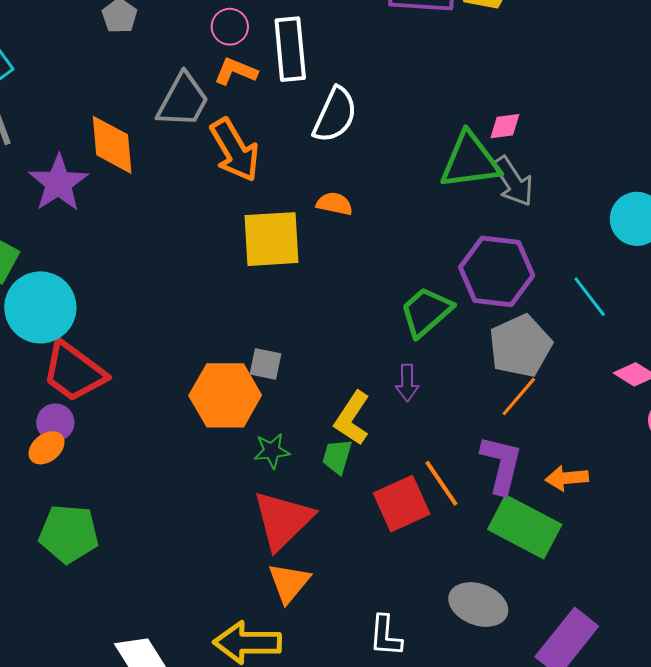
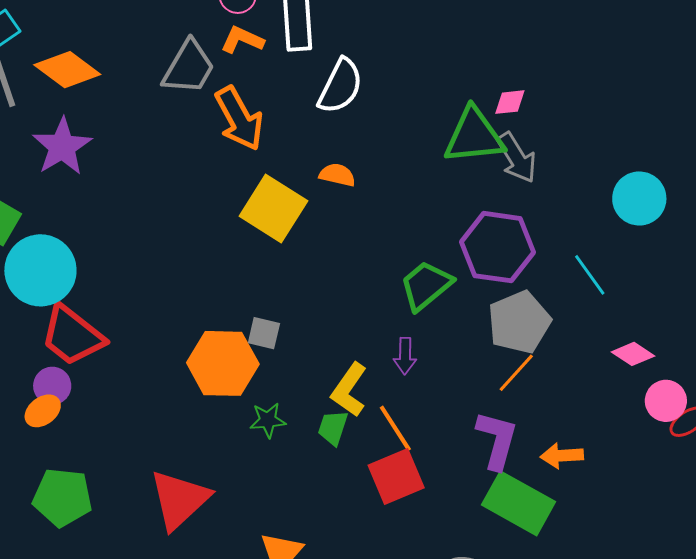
orange diamond: (112, 145) -> (67, 70), moved, turned -50
yellow square: (272, 239) -> (273, 209), turned 34
orange line: (441, 483) -> (395, 428), moved
red triangle: (283, 520) -> (179, 500), moved

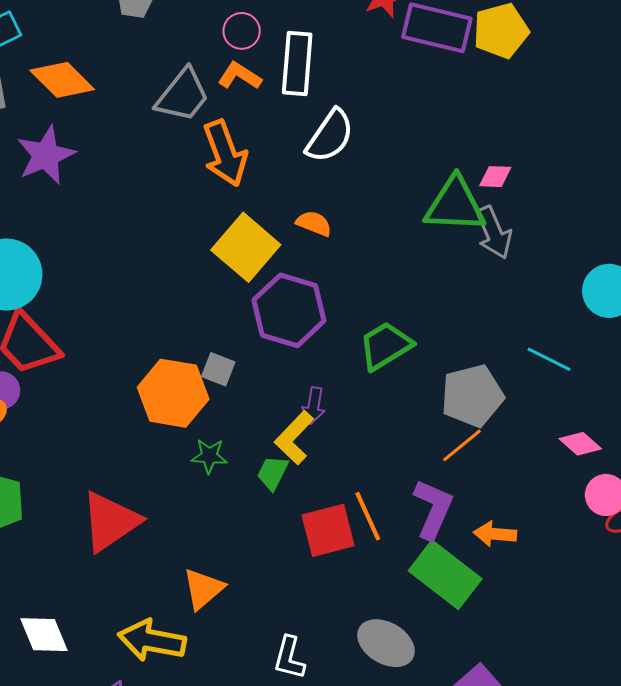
purple hexagon: (497, 247) -> (289, 310), moved
cyan line: (590, 275) -> (549, 359), turned -36
purple arrow: (405, 356) -> (314, 406), moved
orange line: (395, 428) -> (368, 516), moved

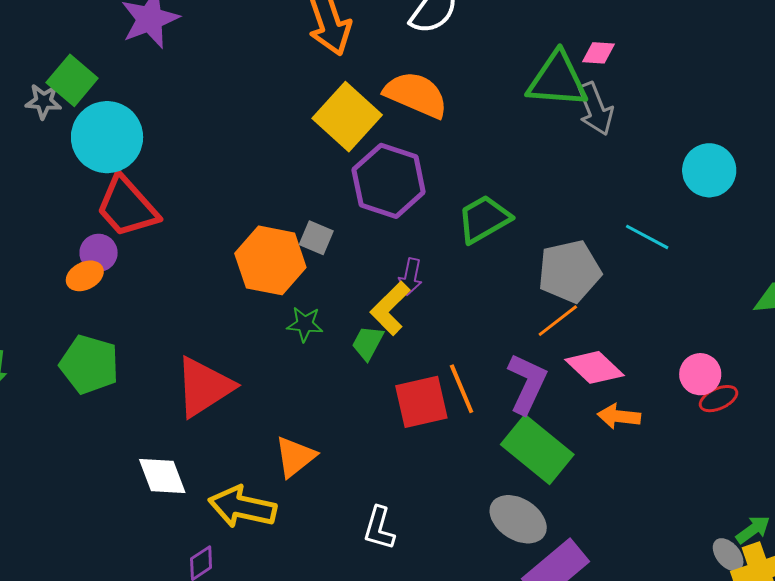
orange semicircle: (314, 223) -> (416, 95), size x1.8
pink diamond: (580, 444) -> (594, 367), moved, size x1.4
orange arrow: (495, 534) -> (619, 416), moved
white diamond: (44, 635) -> (162, 476), moved
gray ellipse: (386, 643) -> (518, 519), moved

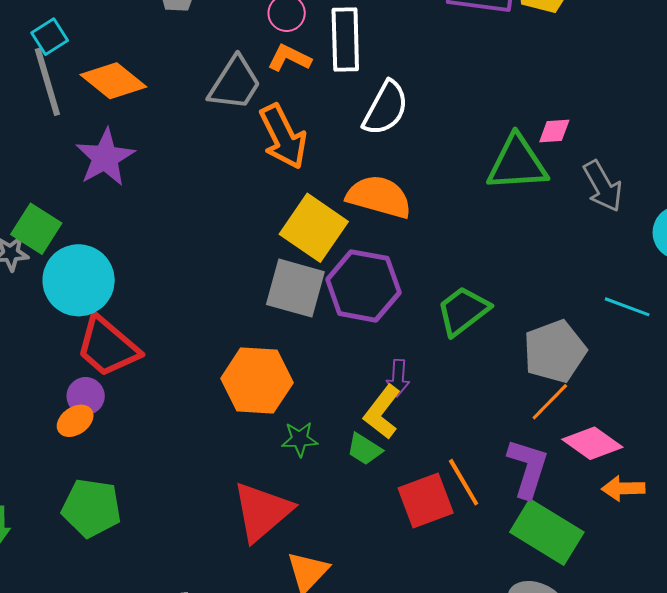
gray arrow: (595, 109) -> (603, 186), moved
gray square: (316, 238) -> (295, 288), moved, size x1.8
green trapezoid: (368, 343) -> (364, 449), turned -78
red triangle: (204, 387) -> (262, 512), moved

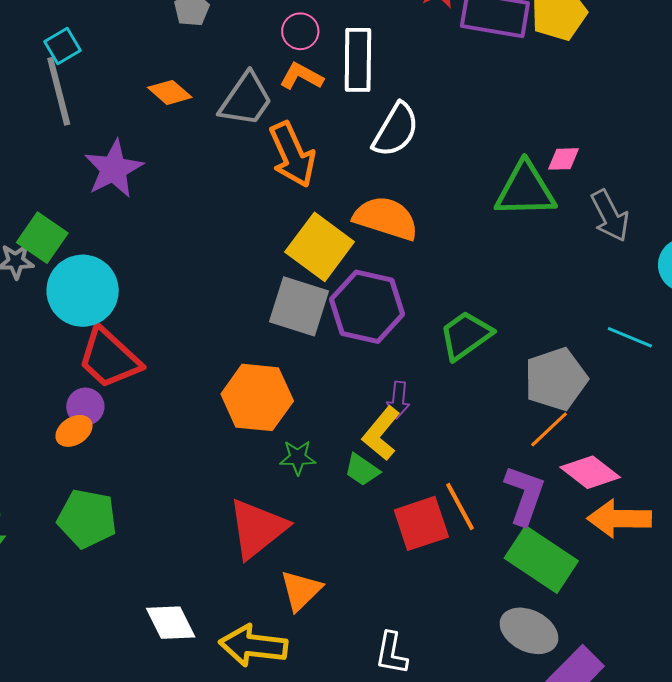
orange diamond: (113, 81) -> (170, 92), moved, size x0.7
orange arrow: (623, 488) -> (619, 519), size x1.5

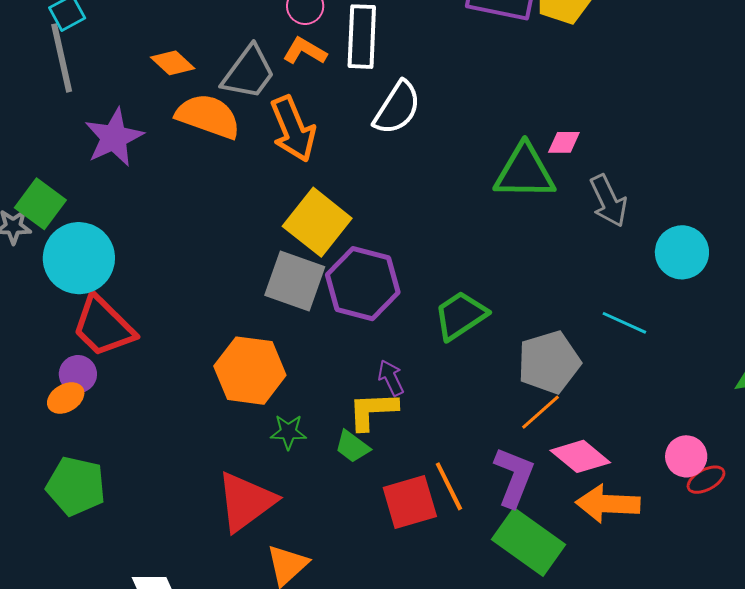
orange semicircle: (386, 218) -> (208, 116), moved
purple arrow: (398, 400) -> (391, 378), turned 147
yellow L-shape: (381, 433) -> (373, 411), turned 46

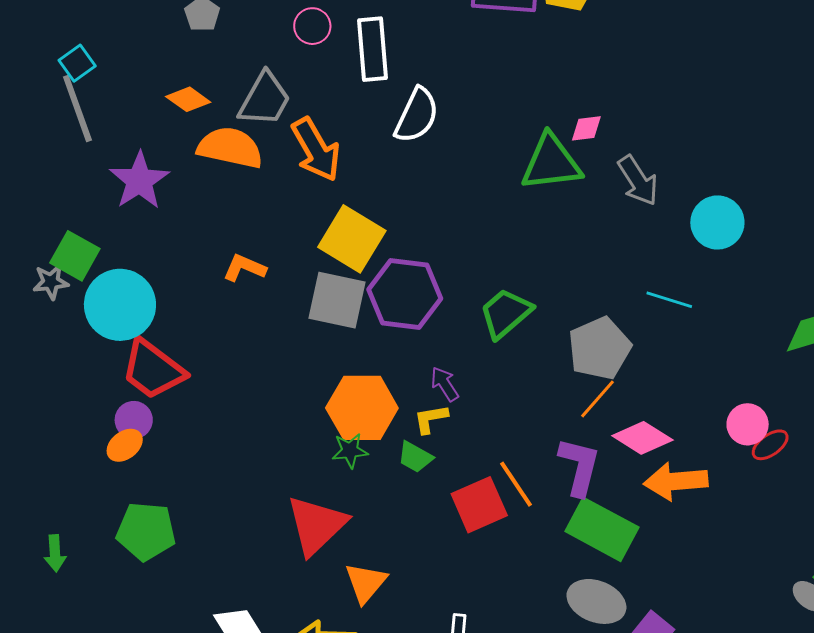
orange L-shape: (305, 51) -> (244, 268), moved
orange hexagon: (250, 371) -> (362, 408), moved
yellow L-shape: (373, 411) -> (431, 419), size x0.7

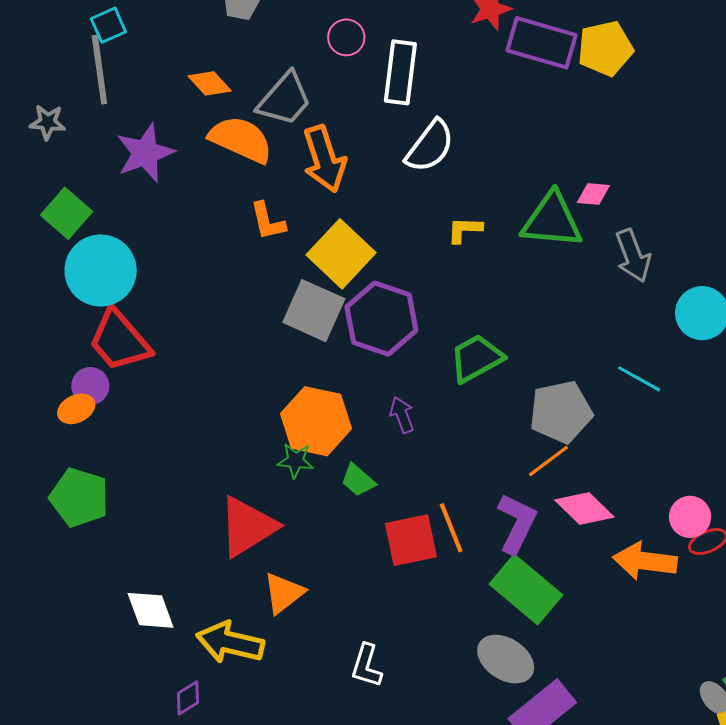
orange L-shape: (244, 268) -> (268, 221), moved, turned -138
gray star: (51, 282) -> (48, 122), moved
yellow L-shape: (431, 419) -> (465, 230), moved
orange arrow: (676, 481) -> (645, 561), moved

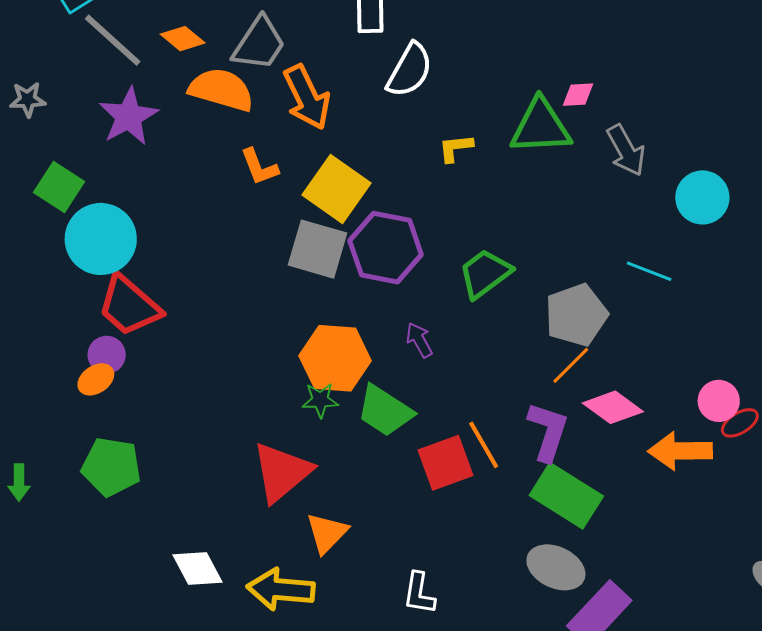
gray line: (99, 70) -> (113, 40), moved, turned -32
green trapezoid: (358, 480) -> (385, 411), size x1.6

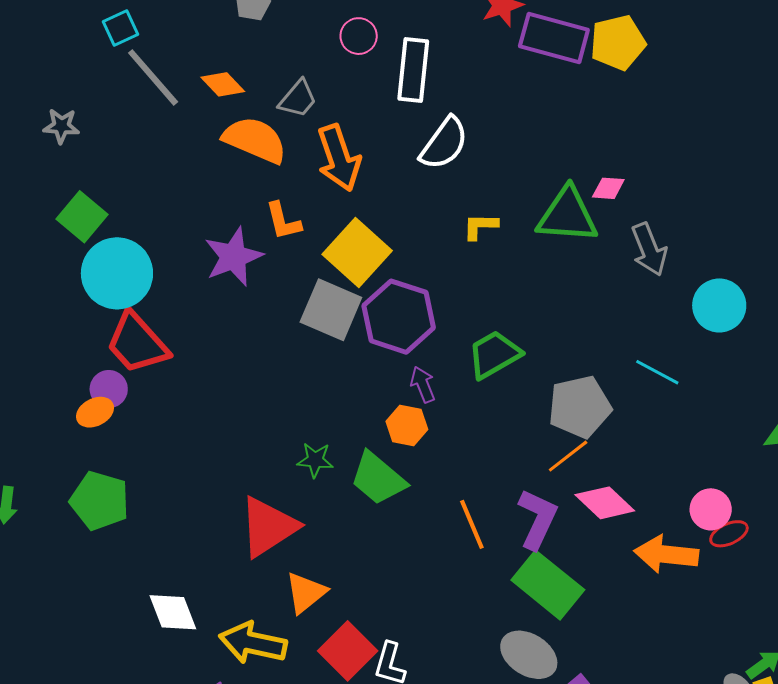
gray trapezoid: (259, 44) -> (298, 99), size x0.7
purple star: (129, 116) -> (233, 257), moved
purple arrow: (419, 340) -> (423, 385), moved
orange hexagon: (335, 358) -> (407, 425), moved, size x0.6
red square: (445, 463) -> (348, 651), moved, turned -32

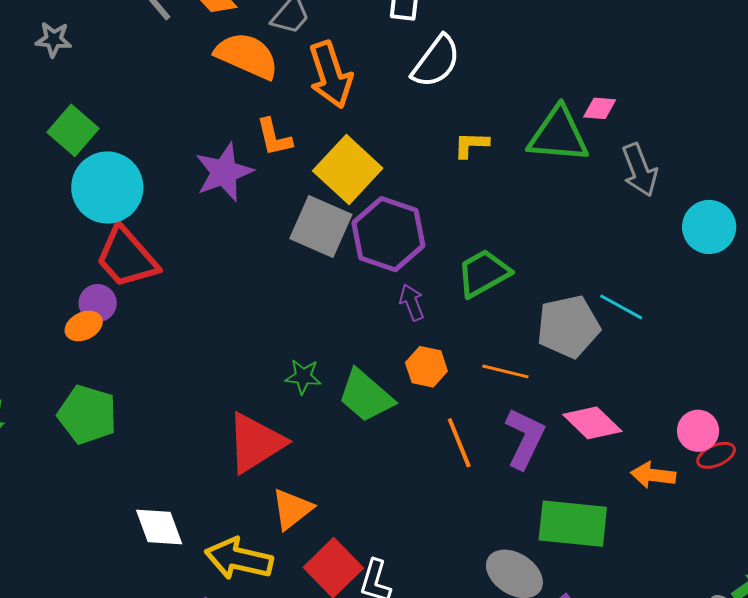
cyan line: (657, 372) -> (621, 307), moved
orange hexagon: (407, 425) -> (426, 367), moved
orange line: (568, 456) -> (505, 371), moved, turned 51
orange arrow: (666, 554) -> (653, 475), size x0.7
green rectangle: (548, 585) -> (573, 524), moved, turned -34

